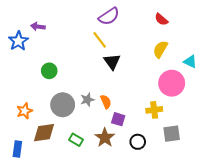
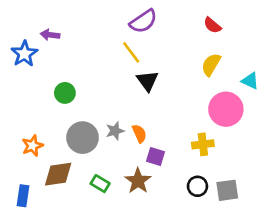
gray square: (172, 134) -> (227, 190), moved
black circle: (138, 142) -> (197, 186), moved

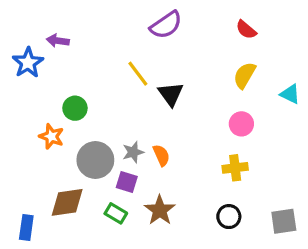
yellow line: (131, 52) -> (138, 74), moved
pink circle: (226, 109) -> (241, 124), moved, size x0.6
orange star: (32, 146) -> (51, 136), moved, turned -30
purple square: (156, 157) -> (127, 182), moved
gray square: (227, 190) -> (284, 221), moved

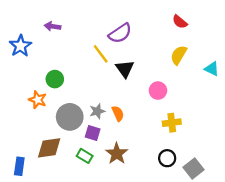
purple semicircle: (166, 25) -> (120, 33), moved
purple arrow: (58, 41) -> (53, 26), moved
pink circle: (241, 124) -> (158, 91), moved
gray square: (284, 221) -> (194, 168), moved, turned -30

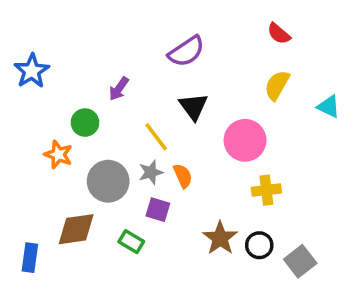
purple arrow: (53, 26) -> (119, 89), moved, turned -63
yellow line: (101, 54) -> (156, 137), moved
pink circle: (158, 91) -> (245, 140), size x1.5
purple square: (93, 133) -> (158, 210), moved
brown star: (117, 154) -> (220, 238), moved

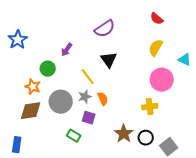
pink circle: (245, 140) -> (162, 80), moved
brown diamond: (76, 229) -> (31, 111), moved

